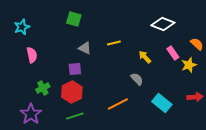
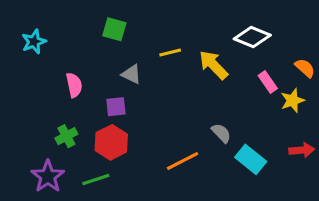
yellow line: (114, 43) -> (170, 52), moved
pink semicircle: (32, 55) -> (74, 85), moved
yellow arrow: (145, 57) -> (214, 65), moved, size x1.5
gray semicircle: (137, 79) -> (221, 133), moved
green line: (75, 116) -> (96, 179), moved

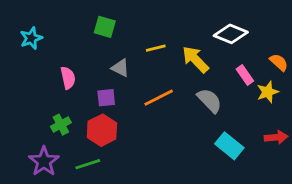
gray semicircle: (221, 133) -> (210, 100), moved, size x1.4
orange line: (183, 161) -> (159, 98), moved

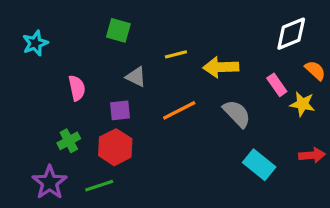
white diamond: (231, 34) -> (291, 34), moved, turned -44
yellow arrow: (195, 59) -> (221, 67), turned -48
yellow star: (268, 92) -> (302, 104), turned 30

